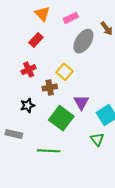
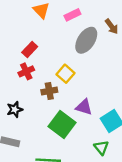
red rectangle: (36, 40) -> (30, 49), moved
purple triangle: (81, 102) -> (84, 107), turned -42
black star: (28, 105) -> (15, 109), moved

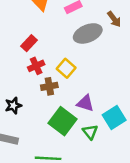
gray ellipse: (86, 40) -> (88, 33), turned 35
red cross: (26, 71) -> (36, 66), moved
green triangle: (101, 148) -> (90, 132), moved

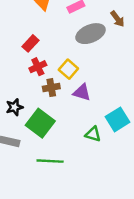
purple triangle: (85, 103) -> (82, 92), moved
green square: (63, 121) -> (40, 123), moved
green triangle: (90, 132) -> (93, 134), turned -35

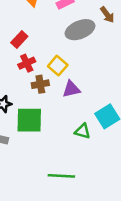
purple triangle: (82, 92) -> (71, 89), turned -30
green square: (40, 123) -> (29, 120), turned -36
green line: (50, 161) -> (61, 176), moved

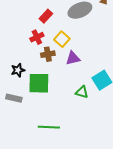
red rectangle: (19, 40) -> (46, 16), moved
green line: (61, 176) -> (49, 127), moved

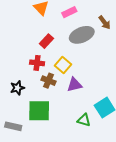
red cross: (37, 37) -> (37, 63), turned 32
brown cross: (48, 54) -> (48, 81), turned 32
black star: (18, 70) -> (17, 88), moved

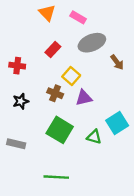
pink rectangle: (69, 12) -> (78, 17), turned 56
brown arrow: (105, 22) -> (117, 62), moved
red cross: (37, 63) -> (17, 66), moved
green square: (39, 111) -> (60, 130), moved, turned 30

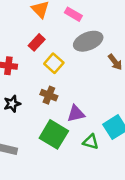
red rectangle: (53, 50) -> (37, 42), moved
yellow square: (71, 76) -> (54, 63), moved
purple triangle: (84, 98) -> (76, 114), moved

